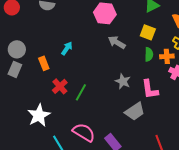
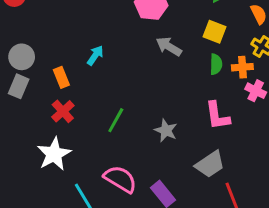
gray star: (123, 81) -> (166, 130), moved
red cross: (60, 86) -> (63, 111), moved
gray trapezoid: (135, 111) -> (210, 164), moved

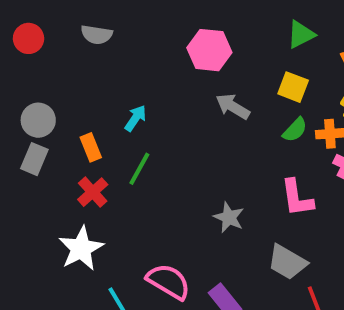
green semicircle: (216, 64) -> (295, 130), turned 42
green line: (116, 120) -> (139, 169), moved
gray trapezoid: (210, 164) -> (287, 262), turned 64

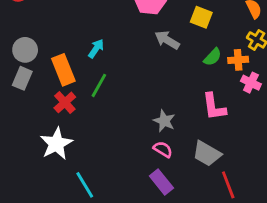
yellow square: (293, 87) -> (201, 17), moved
orange rectangle: (91, 147) -> (63, 70), size x1.5
pink semicircle: (169, 282) -> (163, 149), moved, size x0.6

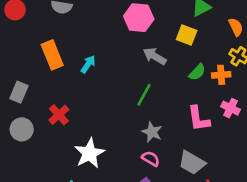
gray circle: (25, 50) -> (22, 129), moved
orange rectangle: (63, 70) -> (52, 55), moved
pink cross: (251, 83) -> (230, 108), moved
green line: (99, 85) -> (144, 95), moved
white star: (56, 144) -> (89, 153), moved

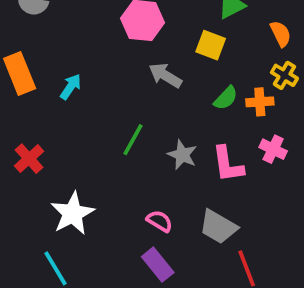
green line: (144, 95) -> (133, 140), moved
gray star: (152, 132) -> (182, 155), moved

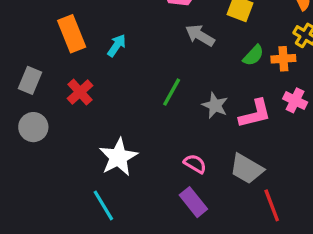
red cross: (29, 159) -> (80, 92), moved
pink L-shape: (228, 164) -> (255, 114), turned -96

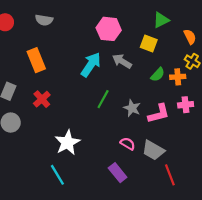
cyan arrow: (117, 45) -> (91, 65), moved, size x1.6
pink cross: (295, 100) -> (186, 105), turned -32
pink semicircle: (195, 164) -> (128, 144), moved

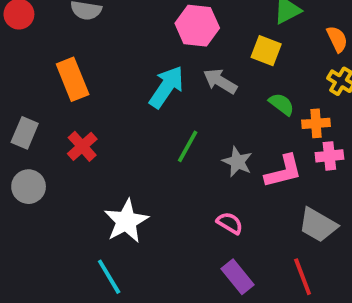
green semicircle: (158, 75) -> (282, 104), turned -96
orange cross: (178, 77) -> (316, 123), moved
gray trapezoid: (153, 150) -> (318, 225), moved
purple rectangle: (118, 173) -> (237, 277), moved

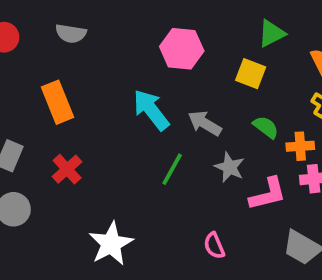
gray arrow: (220, 81) -> (205, 123), moved
cyan arrow: (167, 87) -> (151, 110), turned -72
gray star: (237, 162) -> (230, 167), moved
pink semicircle: (230, 223) -> (214, 246), turned -144

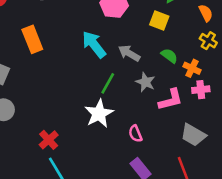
orange cross: (300, 146) -> (192, 68), turned 30
red cross: (67, 169) -> (49, 140), moved
white star: (111, 244) -> (99, 114), moved

